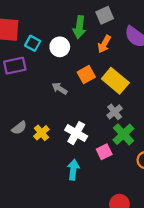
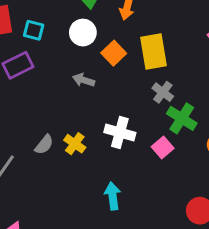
white circle: (60, 47) -> (83, 33), moved
yellow rectangle: (115, 81) -> (153, 52), turned 55
cyan arrow: (73, 170) -> (113, 196), moved

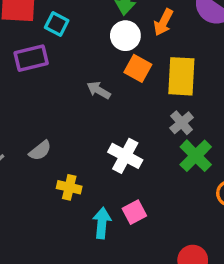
white circle: (83, 33) -> (125, 36), moved
orange square: (114, 53) -> (138, 68), turned -30
yellow cross: (75, 144) -> (69, 187), moved, turned -35
pink square: (163, 148) -> (134, 212), moved

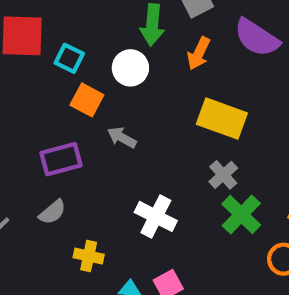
white circle: (125, 36) -> (130, 68), moved
purple rectangle: (31, 58) -> (61, 159), moved
orange square: (138, 68) -> (87, 100), moved
yellow rectangle: (181, 76) -> (222, 119), turned -72

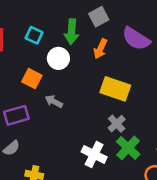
cyan square: (69, 58) -> (34, 35), moved
white cross: (156, 216) -> (94, 154), moved

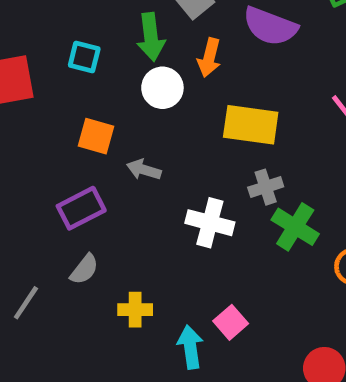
white circle: (58, 58) -> (162, 88), moved
gray cross: (117, 124) -> (266, 187), turned 36
white cross: (94, 154) -> (210, 223), moved

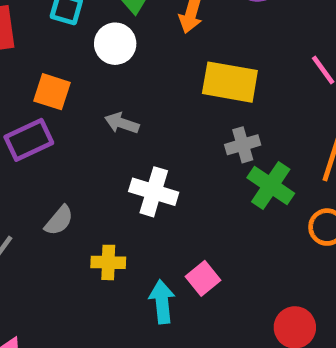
white circle: (162, 88) -> (115, 44), moved
orange square: (96, 136) -> (52, 92), moved
purple rectangle: (81, 208) -> (29, 140), moved
white cross: (210, 223) -> (154, 192), moved

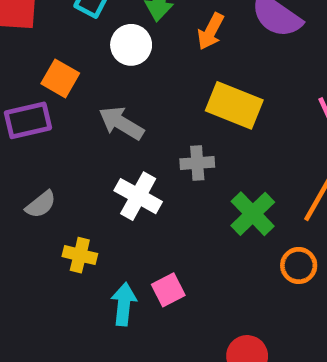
gray arrow: (122, 123) -> (121, 123), size x1.4
gray cross: (243, 145) -> (197, 163), moved

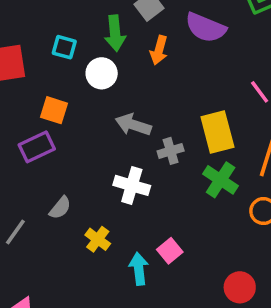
yellow rectangle: (234, 105) -> (217, 132), moved, turned 66
gray arrow: (121, 123) -> (133, 125), moved
yellow cross: (80, 255) -> (98, 239), turned 35

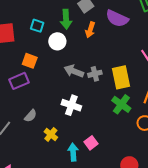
gray cross: (171, 151) -> (95, 74), moved

